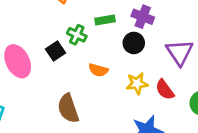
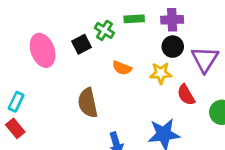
purple cross: (143, 17) -> (172, 20), turned -30
black circle: (134, 43) -> (173, 47), moved
yellow star: (137, 83) -> (161, 73), moved

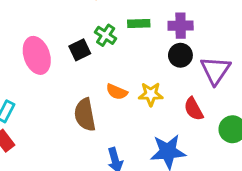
orange semicircle: (122, 68) -> (117, 92), moved
yellow star: (161, 73) -> (151, 94), moved

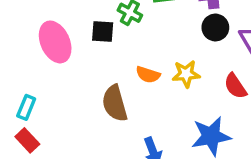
black square: (80, 50) -> (103, 32), turned 35

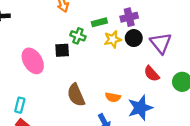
yellow star: (186, 74) -> (113, 39), moved
orange semicircle: (148, 75) -> (113, 97), moved

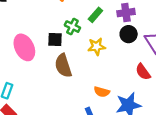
green rectangle: (99, 22) -> (95, 15), turned -40
yellow star: (113, 39) -> (97, 47), moved
brown semicircle: (76, 95) -> (63, 66), moved

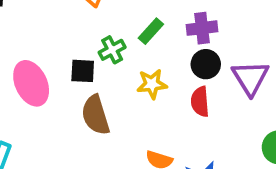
green cross: (72, 27) -> (112, 50), turned 35
red semicircle: (143, 72) -> (200, 102), moved, turned 30

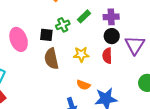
yellow star: (152, 84) -> (81, 54), moved

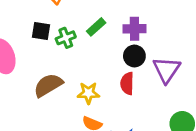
black square: (46, 35) -> (41, 31), moved
yellow star: (81, 54) -> (88, 93), moved
brown semicircle: (51, 59) -> (48, 85), turned 70

